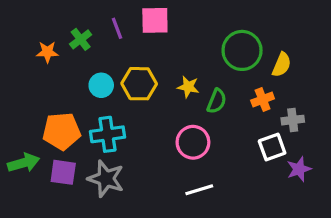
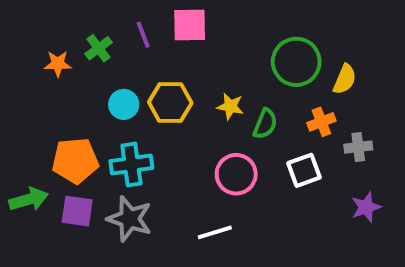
white square: (272, 147) -> (304, 170), moved
white line: (199, 190) -> (215, 232), moved

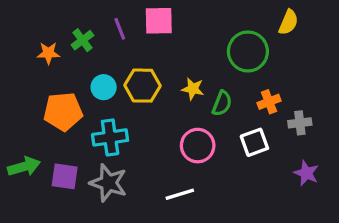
yellow semicircle: (345, 79) -> (288, 22), moved
orange pentagon: (75, 161) -> (63, 112), moved
purple star: (366, 207) -> (306, 173), turned -30

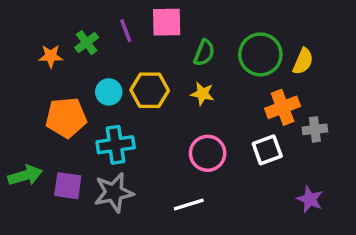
yellow semicircle: (288, 22) -> (303, 61), moved
orange cross: (269, 102) -> (283, 107), size x1.4
green semicircle: (222, 103) -> (204, 53), moved
purple star: (306, 173) -> (310, 199), moved
gray star: (108, 183) -> (114, 192), turned -30

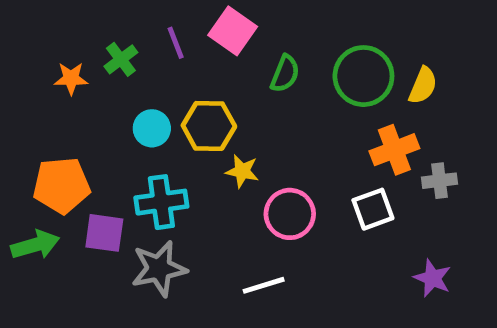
pink square: (167, 22) -> (233, 31), turned 36
yellow star: (202, 94) -> (242, 171), moved
orange pentagon: (66, 118) -> (61, 185), moved
purple square: (68, 186) -> (104, 233), moved

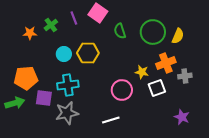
green semicircle: (285, 74) -> (120, 31), turned 140
yellow star: (242, 171) -> (142, 72), moved

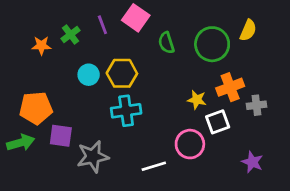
yellow semicircle: (178, 36) -> (248, 30), moved
cyan cross: (68, 85) -> (126, 111), moved
pink circle: (122, 90) -> (190, 144), moved

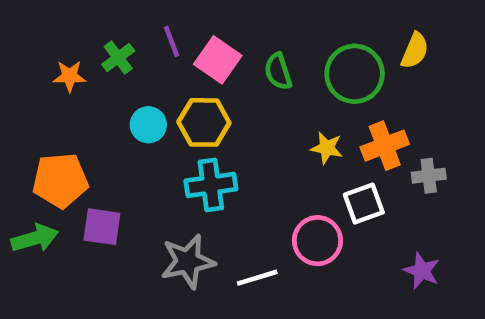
pink square: (136, 18) -> (218, 60), moved
yellow star: (197, 100) -> (327, 148), moved
gray star: (93, 157) -> (188, 261), moved

